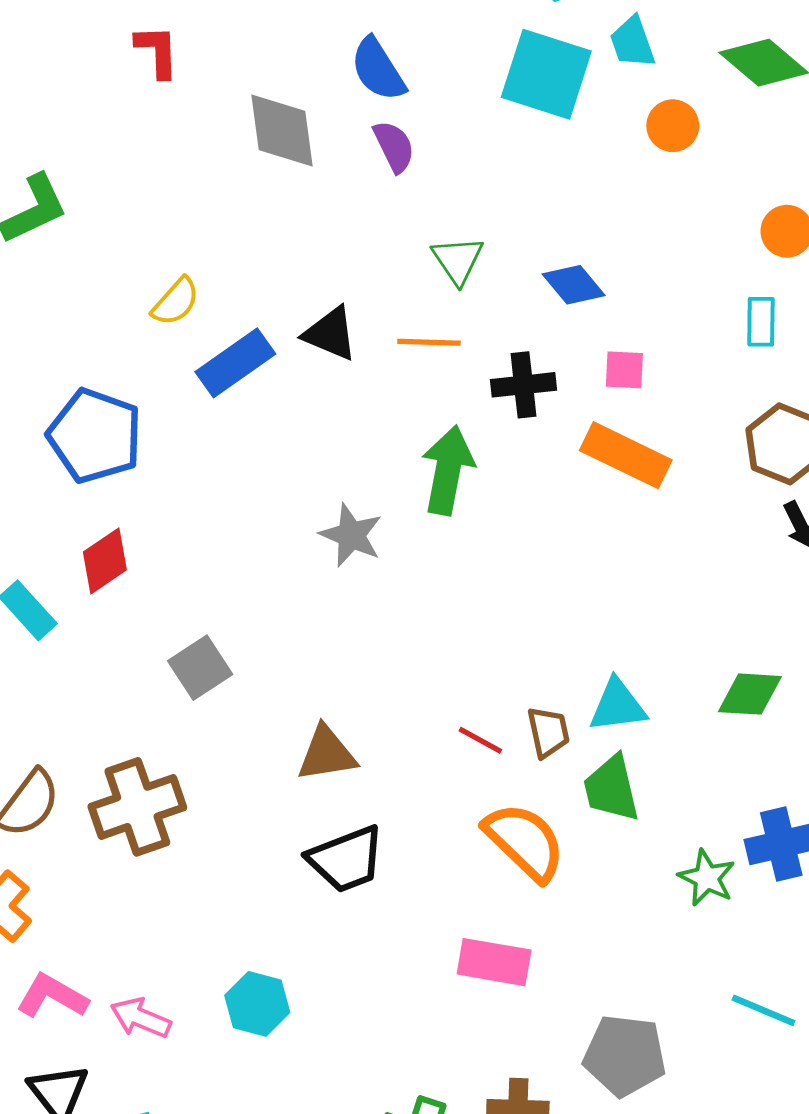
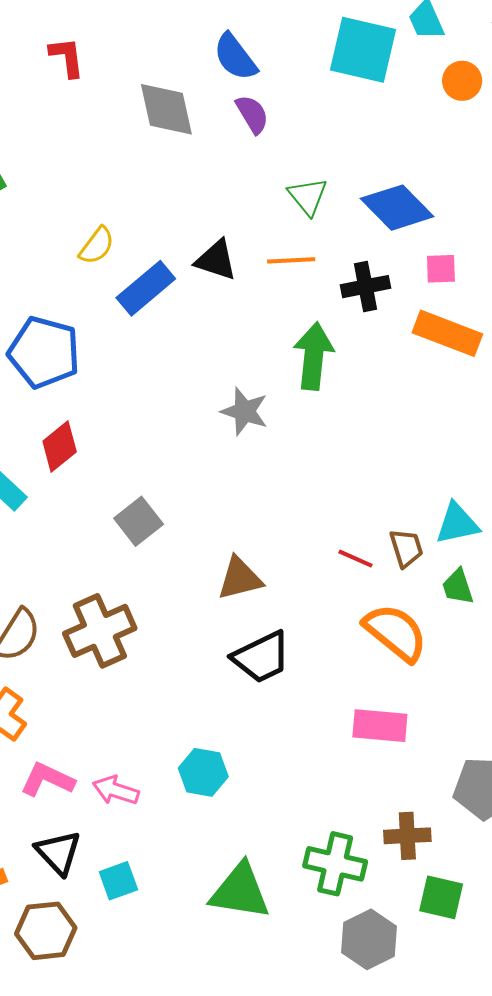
blue diamond: (574, 285) -> (397, 208), size x1.5
green trapezoid: (611, 788) -> (458, 587), size x0.7

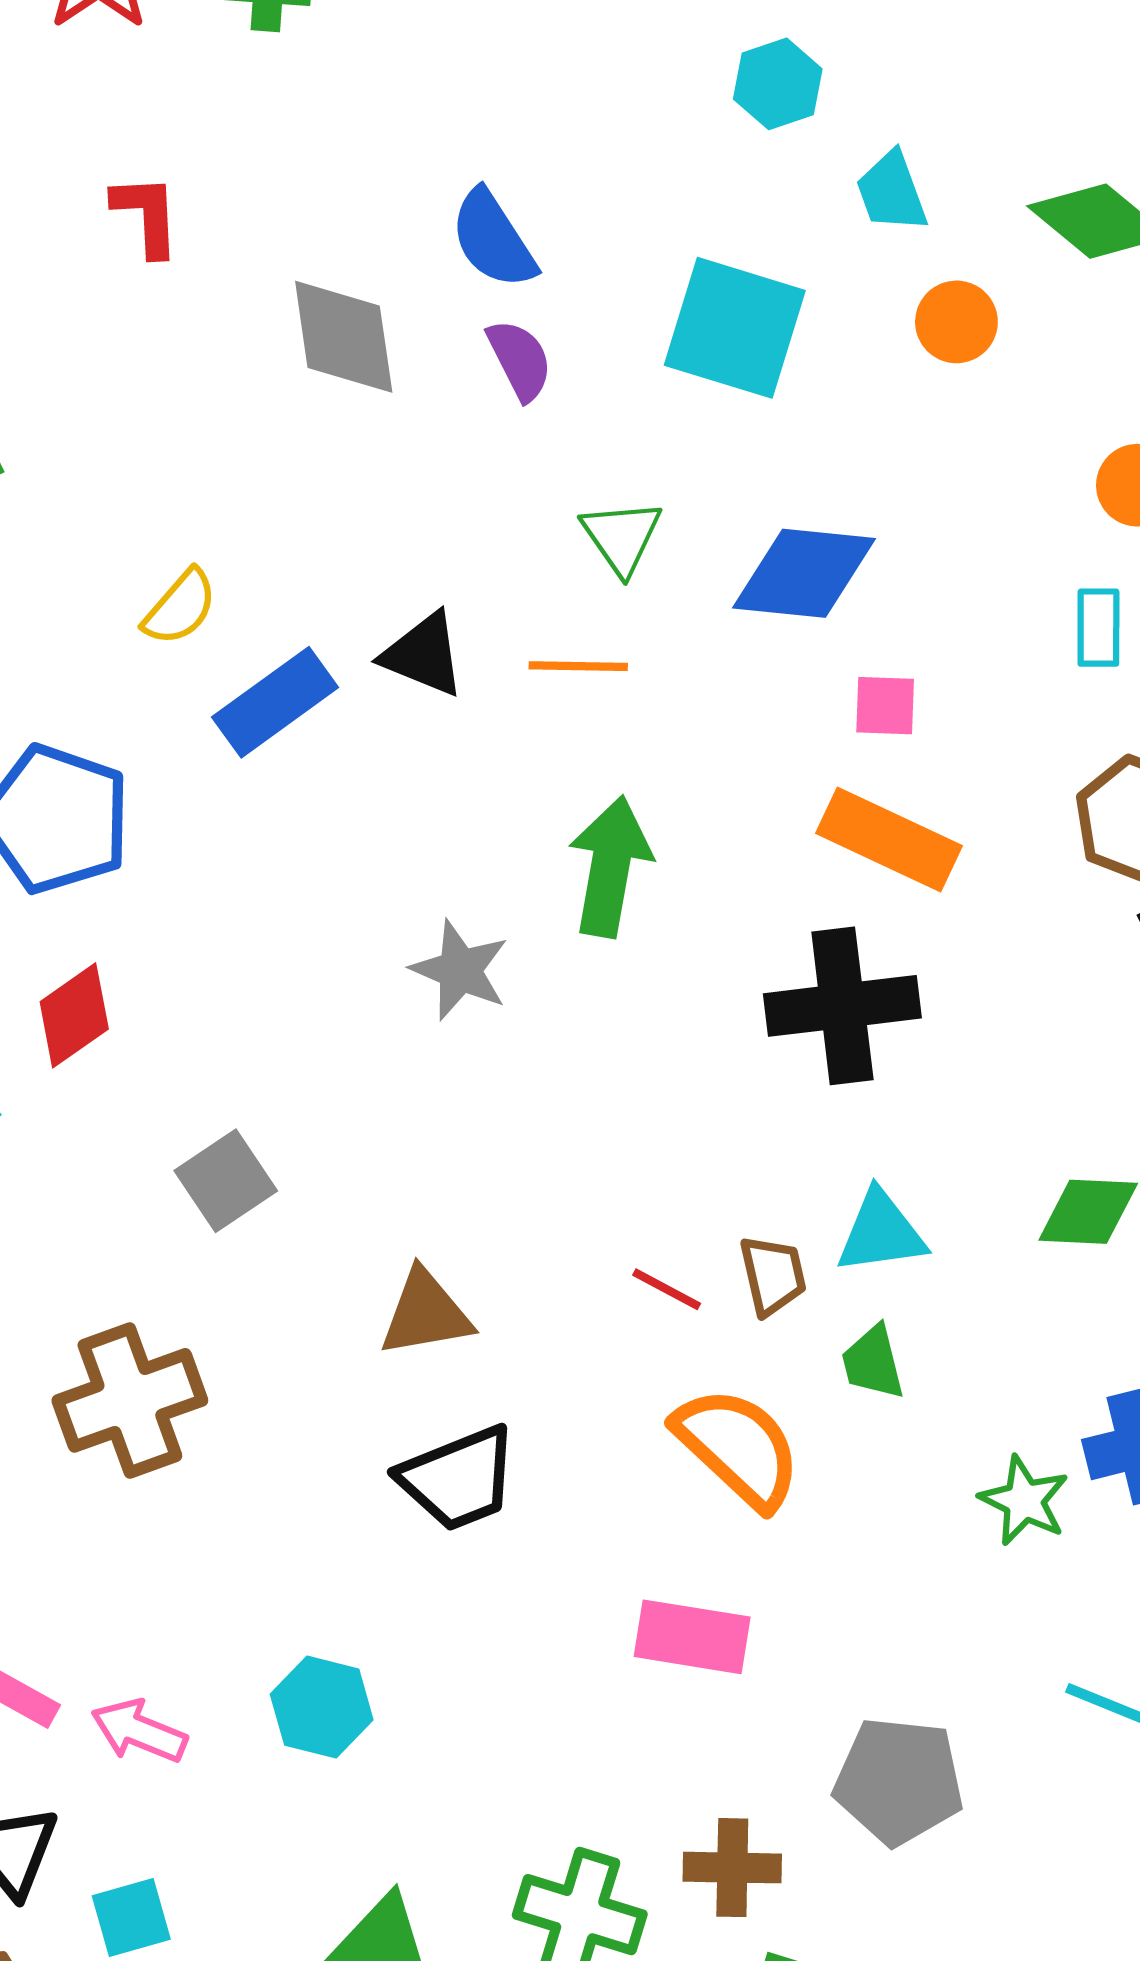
cyan square: (363, 50) -> (735, 328), moved
blue diamond: (397, 208) -> (804, 573), turned -44
black cross: (366, 287) -> (842, 1006), moved, size x1.5

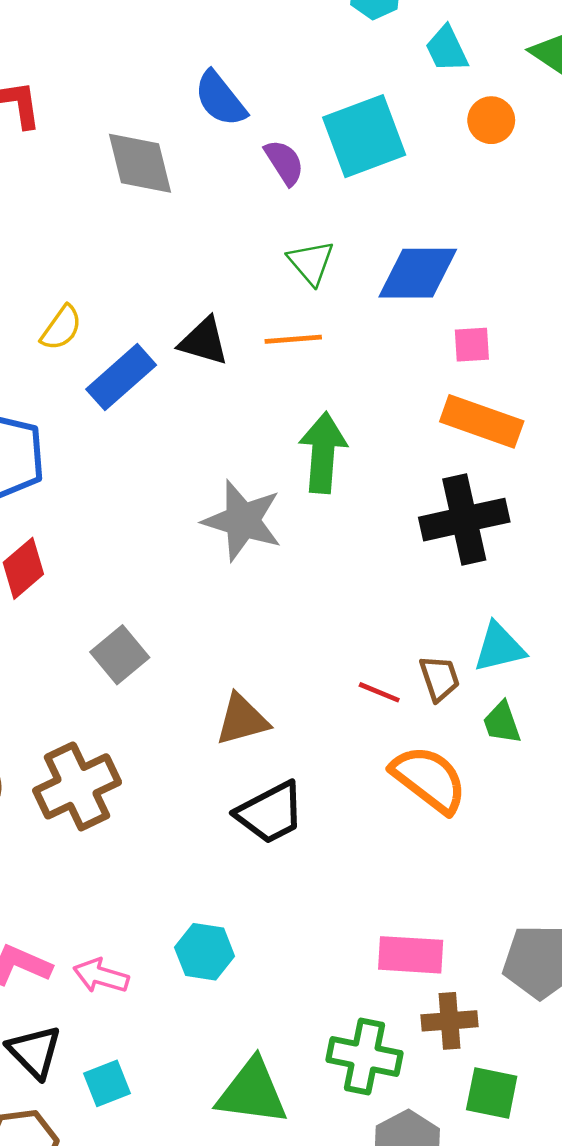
cyan square: (735, 328) -> (364, 136), turned -32
purple semicircle: (520, 360) -> (284, 162), moved
gray star: (460, 970) -> (242, 521), size x1.4
pink rectangle: (692, 1637) -> (411, 955), moved

